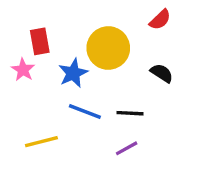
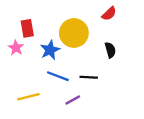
black semicircle: (162, 73) -> (110, 50), turned 42
purple line: (127, 148) -> (73, 100), moved

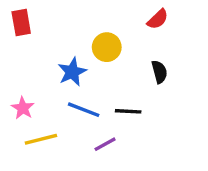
red rectangle: (27, 28) -> (21, 22), moved
yellow circle: (74, 33) -> (107, 47), size x0.7
pink star: (16, 48) -> (23, 108), moved

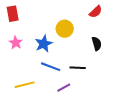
pink star: (23, 108) -> (16, 43), moved

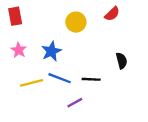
yellow circle: (65, 29) -> (76, 22), moved
black semicircle: (97, 44) -> (122, 61), moved
yellow line: (25, 85) -> (31, 83), moved

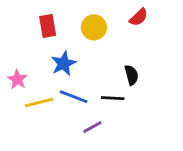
red rectangle: (15, 16) -> (48, 26), moved
pink star: (19, 50) -> (17, 79), moved
black semicircle: (122, 61) -> (131, 75), moved

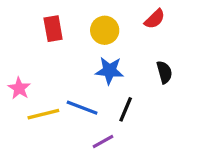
blue star: (64, 63) -> (110, 71), moved, turned 30
black semicircle: (131, 75) -> (164, 72), moved
black line: (113, 98) -> (126, 109), turned -70

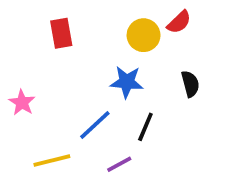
yellow circle: (105, 30) -> (144, 35), moved
blue line: (82, 108) -> (95, 125), turned -64
yellow line: (43, 114) -> (52, 161), moved

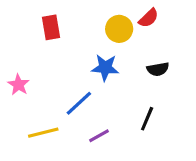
black semicircle: (190, 84) -> (158, 69), turned 95
black line: (145, 127) -> (147, 119), moved

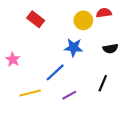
red semicircle: (149, 18) -> (104, 13), turned -144
red rectangle: (51, 27) -> (36, 19), turned -42

